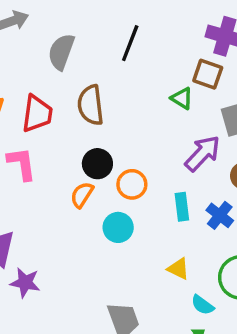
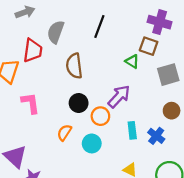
red trapezoid: (37, 114) -> (33, 51), moved
purple arrow: (203, 153) -> (119, 96), moved
orange semicircle: (82, 195) -> (64, 133), moved

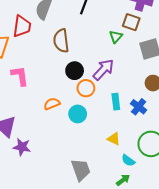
green triangle: (132, 61) -> (116, 37), turned 40
black circle: (79, 103) -> (75, 71), moved
orange semicircle: (64, 133) -> (52, 104), turned 35

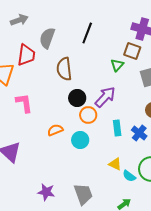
purple star: (22, 147) -> (46, 192), moved
cyan semicircle: (128, 160) -> (129, 176), moved

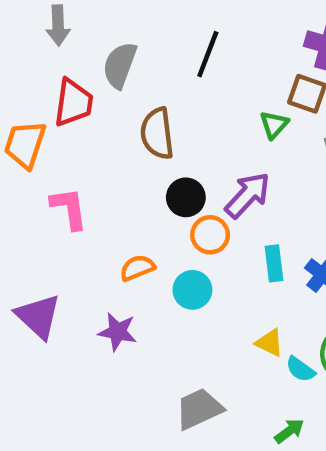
gray arrow: (19, 20) -> (58, 25), turned 108
purple star: (46, 192) -> (118, 332), moved
gray trapezoid: (83, 194) -> (199, 409), turned -95

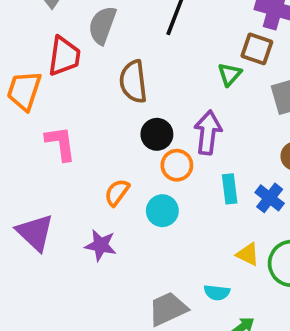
purple arrow: (248, 195) -> (208, 132), turned -36
orange semicircle: (137, 268) -> (117, 193), turned -32
yellow triangle: (270, 343) -> (248, 254), moved
cyan semicircle: (300, 369) -> (217, 293), moved, turned -30

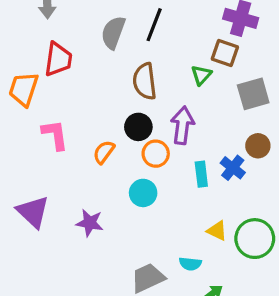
gray semicircle: (102, 25) -> (113, 33), moved
brown semicircle: (133, 82) -> (145, 81), moved
orange semicircle: (117, 193) -> (104, 152), moved
blue cross: (270, 198) -> (233, 168), moved

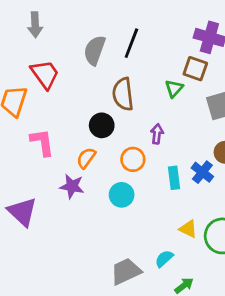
red trapezoid: (58, 59) -> (45, 74), turned -44
purple arrow: (182, 125) -> (157, 134), size x0.6
black circle: (138, 127) -> (102, 125), moved
purple star: (90, 223) -> (72, 186), moved
cyan semicircle: (190, 264) -> (164, 259), turned 132

